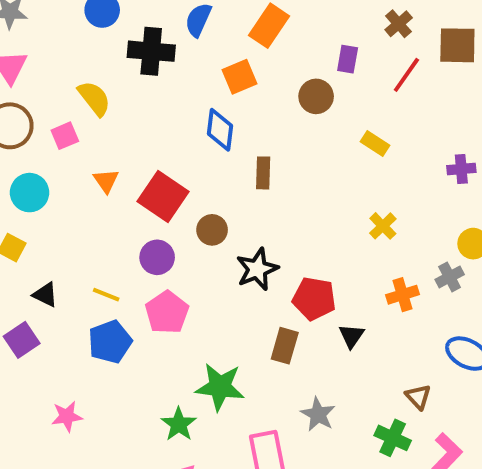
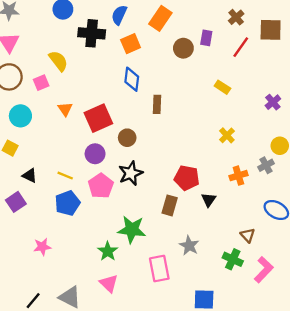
orange square: (240, 77) -> (131, 44), moved
brown circle: (316, 96) -> (183, 48), moved
purple cross: (461, 169) -> (273, 102), turned -35
red square: (163, 196) -> (98, 118), turned 32
black star: (257, 269) -> (131, 173), moved

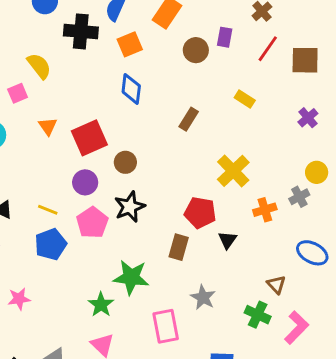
brown square: (271, 30) -> (305, 60), moved
brown rectangle: (157, 104) -> (189, 119), moved, turned 30
yellow cross: (227, 135) -> (233, 171), moved, size x1.6

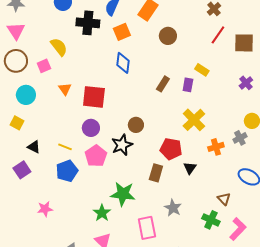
purple rectangle: (225, 37) -> (188, 85), moved
red square: (89, 138) -> (94, 97), turned 30
brown circle: (125, 162) -> (136, 125), moved

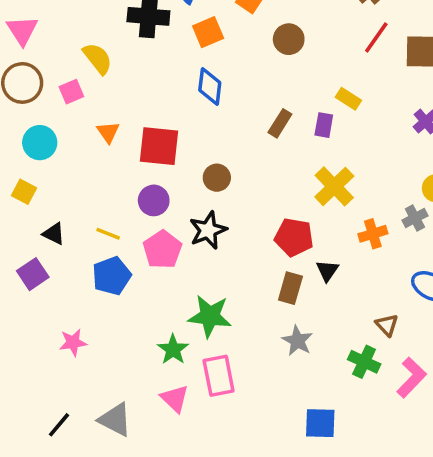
brown circle: (136, 125) -> (217, 178), moved
brown rectangle: (156, 173) -> (290, 288), moved
pink rectangle: (147, 228) -> (219, 376), moved

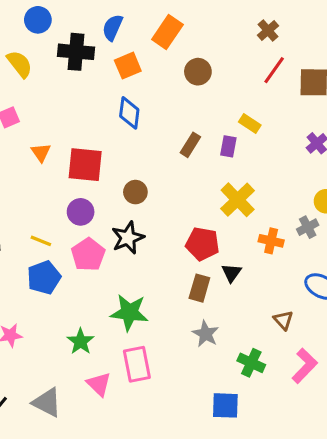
yellow semicircle: (98, 58) -> (20, 64), moved
orange cross: (373, 234) -> (271, 241), turned 30
green star: (173, 349) -> (81, 341), moved
green cross: (364, 362) -> (251, 363), moved

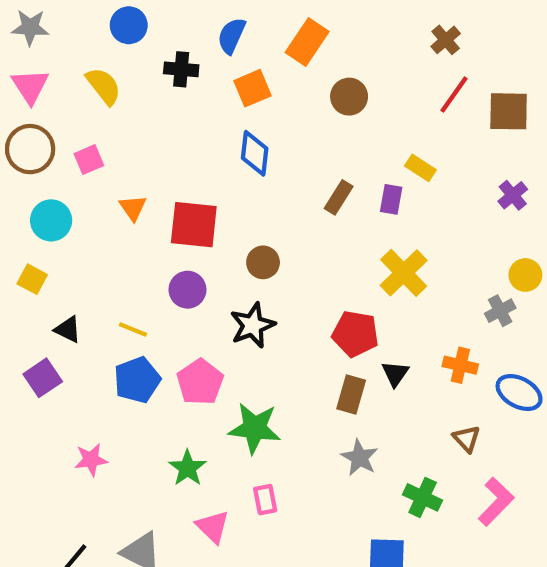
black cross: (76, 52) -> (181, 69), size x0.7
orange cross: (271, 241) -> (460, 365), moved
pink pentagon: (88, 255) -> (200, 382), moved
pink rectangle: (137, 364) -> (265, 500), size x0.6

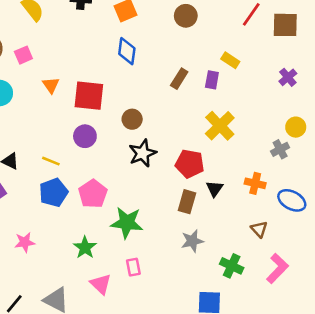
black star: (253, 325) -> (143, 153), moved
gray star: (360, 458) -> (192, 241), turned 30

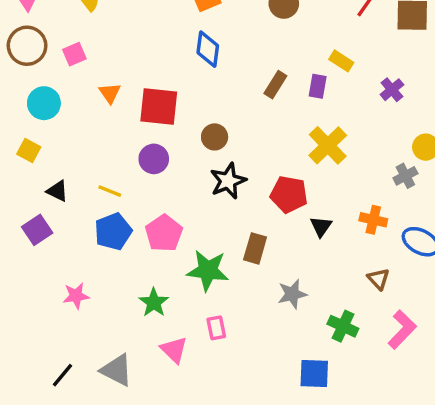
purple cross: (288, 77) -> (392, 90), moved
brown rectangle: (187, 202) -> (255, 248), moved

